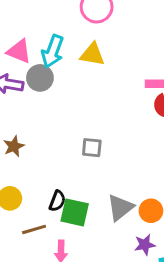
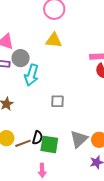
cyan arrow: (53, 51) -> (31, 75), moved
brown line: (34, 229) -> (23, 143), moved

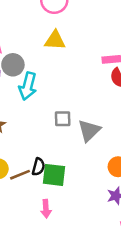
gray triangle: (79, 139) -> (89, 131), moved

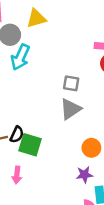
yellow triangle: (55, 40) -> (36, 18), moved, turned -30
gray square: (63, 119) -> (71, 83), moved

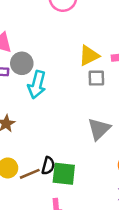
yellow triangle: (36, 18) -> (89, 56), moved
gray square: (71, 83) -> (96, 78), moved

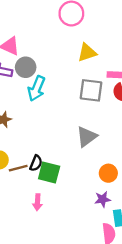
yellow triangle: (89, 56) -> (87, 53), moved
gray square: (96, 78) -> (91, 90), size x1.5

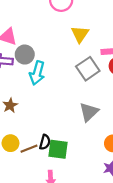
yellow triangle: (87, 53) -> (80, 34), turned -30
gray square: (91, 90) -> (88, 69), turned -35

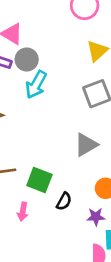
black semicircle: (45, 142) -> (64, 201), moved

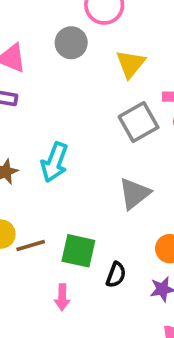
gray circle: (27, 59) -> (71, 43), moved
cyan arrow: (36, 85) -> (54, 162), moved

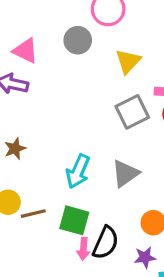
cyan arrow: (54, 162) -> (78, 171), moved
black semicircle: (116, 275) -> (106, 243), size x1.5
pink arrow: (62, 297) -> (83, 249), moved

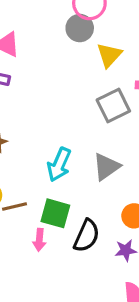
gray circle: (78, 40) -> (80, 28), moved
pink arrow: (83, 249) -> (39, 240), moved

